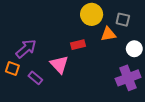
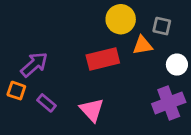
red rectangle: (78, 45) -> (103, 59), size x1.6
pink triangle: (59, 64) -> (92, 110), moved

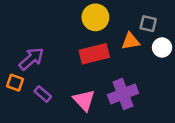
yellow circle: (121, 19) -> (95, 17), moved
white circle: (177, 65) -> (162, 47), moved
purple cross: (169, 103) -> (123, 94), moved

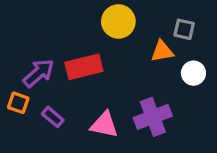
white circle: (162, 47) -> (193, 73), moved
red rectangle: (94, 54) -> (84, 67), moved
pink triangle: (84, 100) -> (104, 125), turned -35

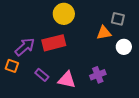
yellow circle: (118, 21) -> (64, 14), moved
purple rectangle: (53, 117) -> (42, 75), moved
purple cross: (153, 117) -> (98, 75), size x0.7

